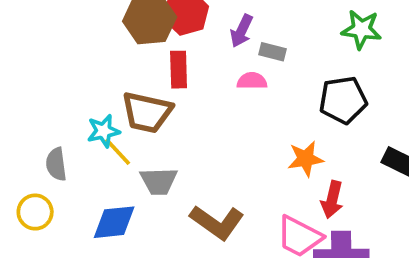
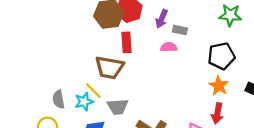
cyan star: (103, 131) -> (84, 102), moved
orange star: (306, 159) -> (219, 86), moved, turned -30

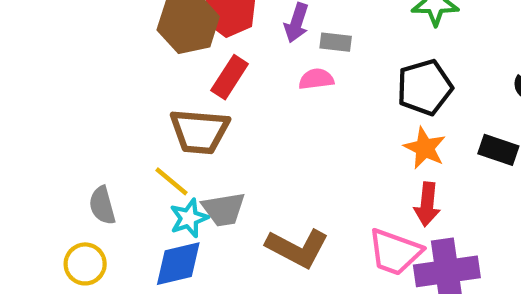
red rectangle: (126, 42) -> (230, 77), turned 42
cyan star: (84, 102) -> (189, 218), moved

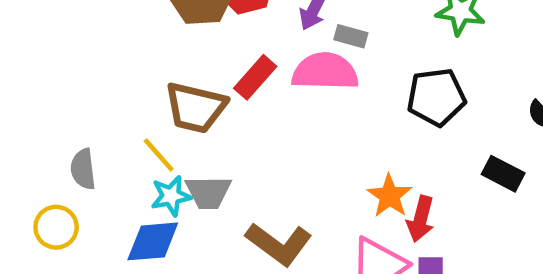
red rectangle: (230, 77) -> (255, 77), moved
pink semicircle: (316, 79) -> (325, 71), size x1.8
orange star: (425, 148) -> (389, 196), moved

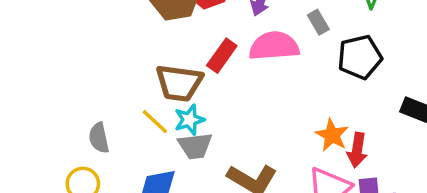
gray rectangle: (351, 36) -> (318, 22), moved, turned 50
cyan star: (171, 196) -> (189, 120), moved

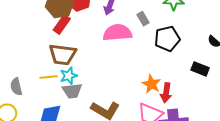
red rectangle: (222, 56) -> (62, 24), moved
yellow line: (155, 122) -> (49, 77), turned -48

